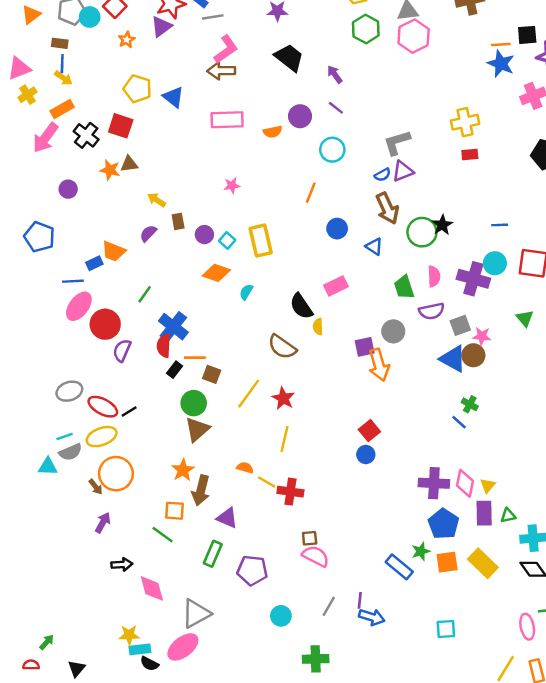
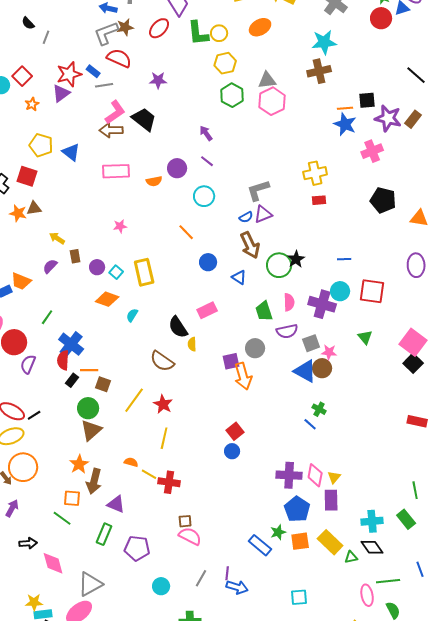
black trapezoid: (289, 58) -> (144, 119), moved
orange line: (311, 193) -> (186, 232), turned -66
green triangle: (508, 515) -> (351, 557), moved

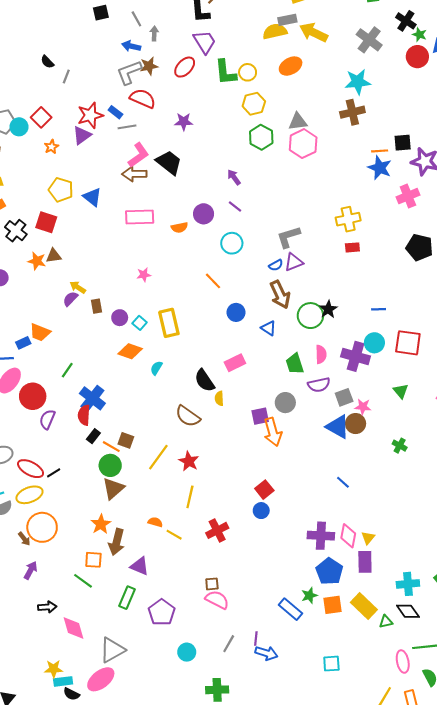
purple semicircle: (50, 266) -> (70, 299), moved
orange line: (89, 370) -> (111, 447), moved, turned 30
green cross: (319, 409) -> (400, 446), moved
red cross: (169, 482) -> (217, 530), moved, turned -35
purple pentagon: (137, 548) -> (162, 612), turned 30

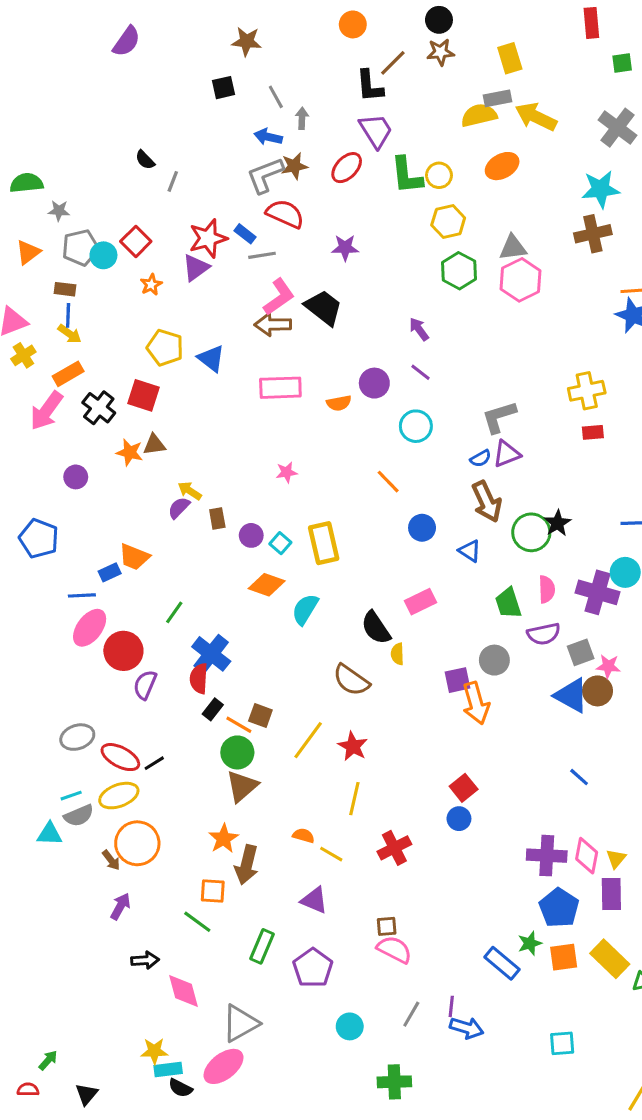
cyan semicircle: (156, 368) -> (305, 609), size x1.5
purple triangle: (140, 566) -> (314, 900), moved

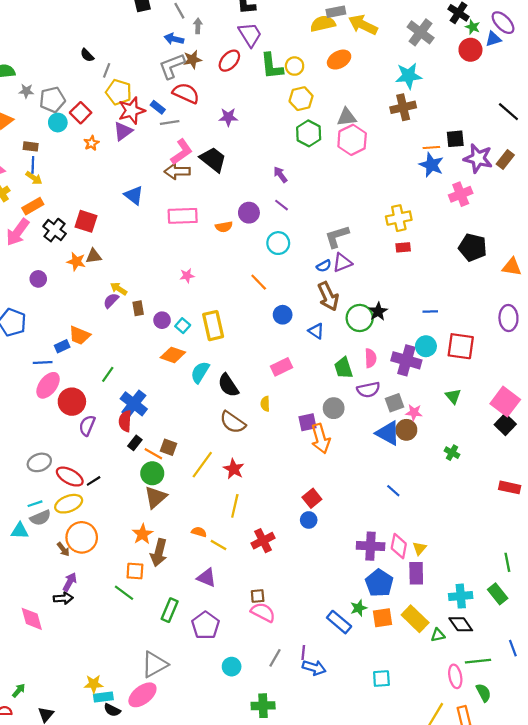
gray pentagon: (80, 248) -> (52, 100), moved
yellow pentagon: (165, 348) -> (119, 92), moved
black semicircle: (376, 628) -> (228, 385), moved
black arrow: (145, 960) -> (63, 598), moved
pink diamond: (183, 991) -> (32, 619), moved

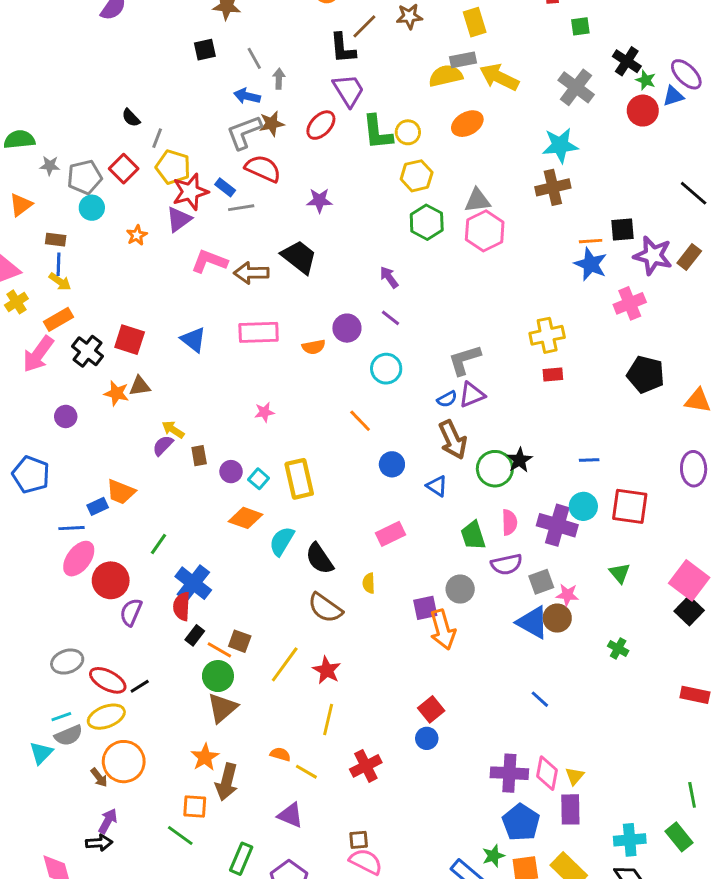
red square: (81, 113) -> (124, 169), moved
pink L-shape: (182, 152) -> (209, 261), moved, turned -124
blue triangle: (134, 195) -> (193, 340), moved
cyan triangle: (20, 531) -> (41, 753), turned -48

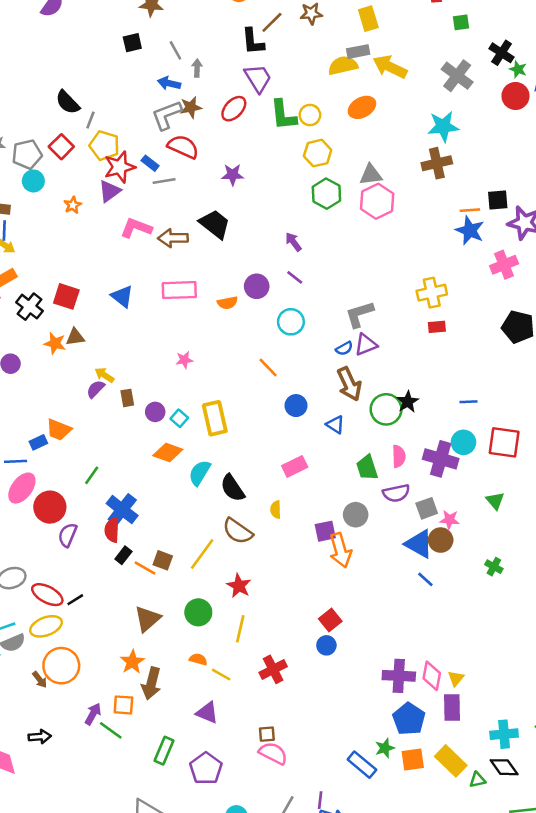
black semicircle: (131, 118) -> (68, 102), size x1.5
yellow line: (285, 664) -> (202, 554), moved
green circle: (218, 676) -> (198, 612), moved
blue line: (540, 699) -> (425, 579), moved
purple arrow: (108, 821) -> (93, 714), moved

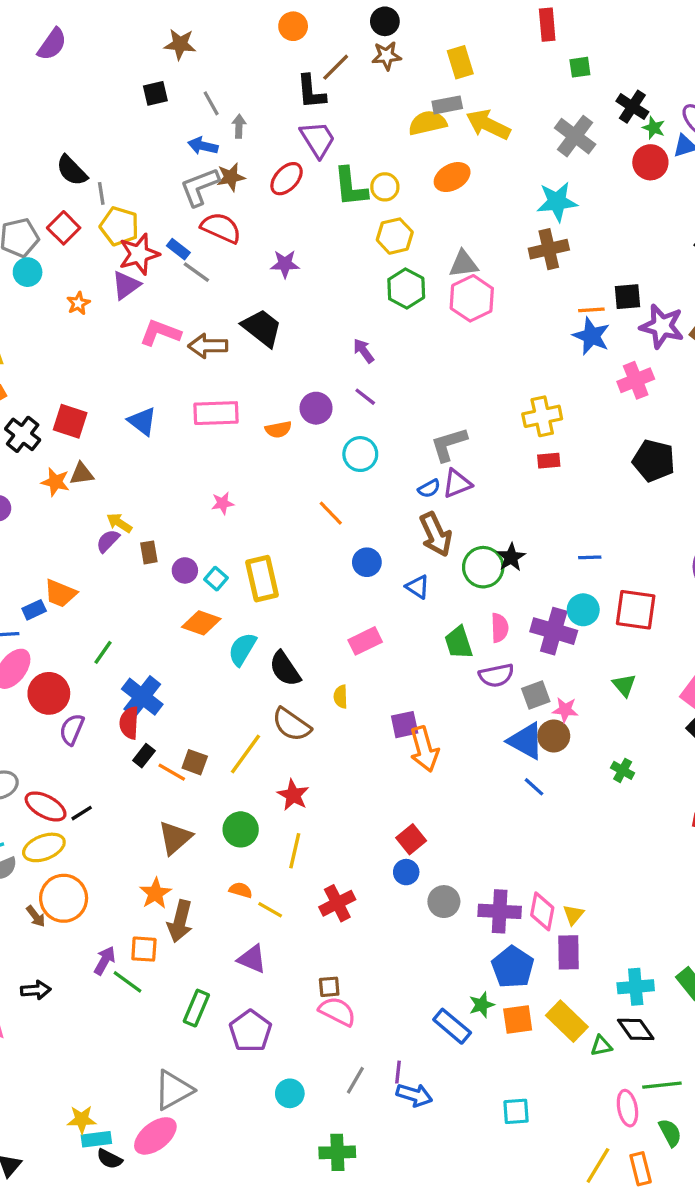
gray line: (90, 120) -> (101, 193), turned -30
gray line: (164, 181) -> (196, 272), turned 45
gray circle: (356, 515) -> (444, 902), moved

